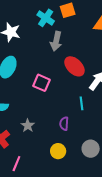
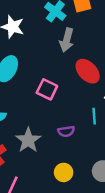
purple semicircle: (64, 124) -> (66, 131), moved, turned -104
gray star: (28, 126) -> (28, 140), size x1.5

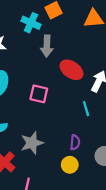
purple semicircle: (66, 131) -> (75, 142), moved, turned -64
gray star: (28, 140) -> (32, 143), turned 30

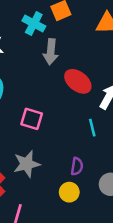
pink square: (39, 94) -> (32, 119), moved

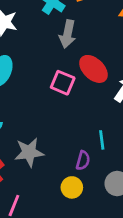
pink square: (32, 119) -> (63, 83), moved
cyan line: (92, 128) -> (102, 140), moved

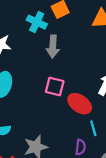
red ellipse: (93, 69) -> (80, 104), moved

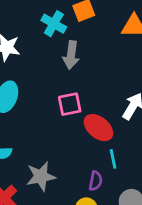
pink square: (55, 87) -> (70, 104), turned -30

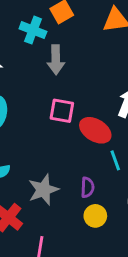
pink square: (70, 104) -> (62, 111), turned 30
purple semicircle: (95, 181) -> (87, 187), moved

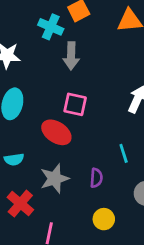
red ellipse: (95, 130) -> (56, 132), moved
yellow circle: (95, 216) -> (104, 219), moved

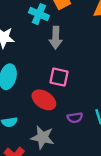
gray star: (55, 178) -> (43, 137), turned 30
purple semicircle: (96, 178) -> (75, 118), moved, turned 77

